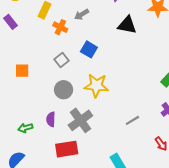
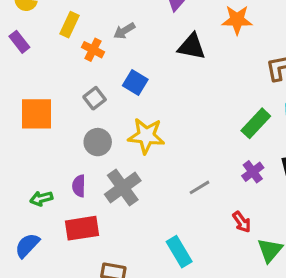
orange square: (22, 71) -> (37, 114), size x1.6
red rectangle: (67, 149) -> (82, 228), moved

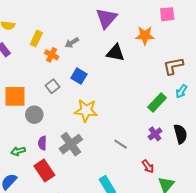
gray circle: (98, 142) -> (34, 115), moved
gray line: (199, 187) -> (121, 144), turned 64
red rectangle: (82, 228) -> (44, 170), turned 65

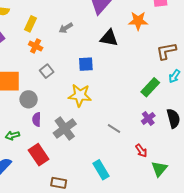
orange cross: (52, 55) -> (36, 46), moved
blue square: (79, 76) -> (86, 64), moved, turned -35
purple semicircle: (42, 143) -> (37, 119), moved

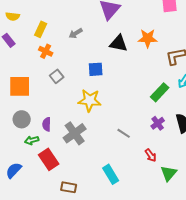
orange star: (138, 21) -> (148, 38), moved
gray circle: (29, 99) -> (22, 119), moved
green arrow: (12, 136) -> (32, 140), moved

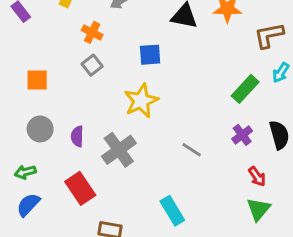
orange cross: (46, 51) -> (92, 32), moved
orange square: (20, 86) -> (37, 80), size x0.7
yellow star: (90, 100) -> (141, 101), turned -30
green arrow: (32, 140) -> (25, 172), moved
red arrow: (151, 155) -> (257, 177), moved

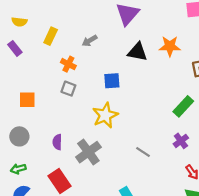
gray square: (92, 65) -> (68, 89), turned -32
gray circle: (40, 129) -> (19, 136), moved

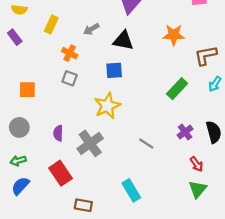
black triangle: (137, 52) -> (123, 41), moved
green rectangle: (183, 106) -> (177, 89), moved

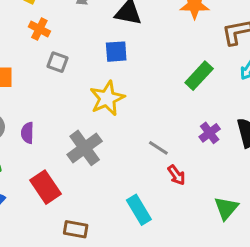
orange cross: (70, 53) -> (39, 29), moved
purple semicircle: (58, 133) -> (27, 133), moved
red arrow: (197, 164) -> (176, 175), moved

